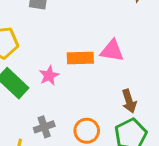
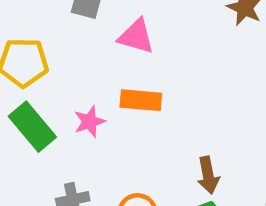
pink triangle: (112, 51) -> (136, 36), moved

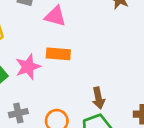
pink star: (89, 122) -> (28, 67), size x1.4

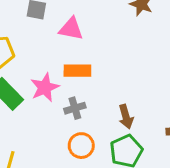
gray cross: (18, 113) -> (75, 108), moved

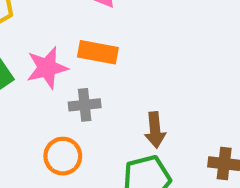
orange circle: (81, 146) -> (63, 156), moved

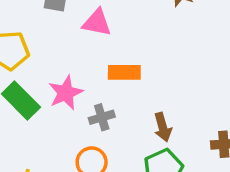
orange rectangle: (98, 52) -> (124, 72), moved

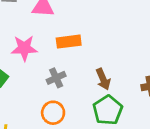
pink star: (66, 93) -> (24, 48), moved, turned 30

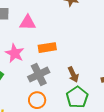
pink star: (24, 48) -> (15, 53), turned 30
gray cross: (56, 78) -> (39, 74), size x1.5

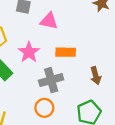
brown arrow: (73, 75) -> (96, 76), moved

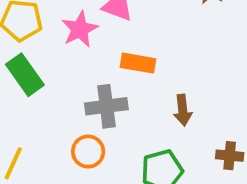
pink star: (29, 52) -> (80, 29), moved

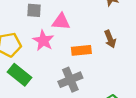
brown arrow: (183, 110) -> (110, 39), moved

